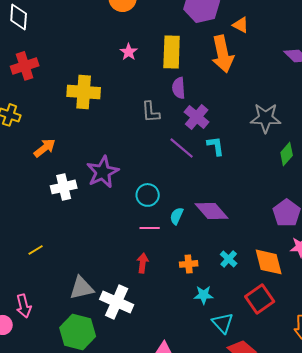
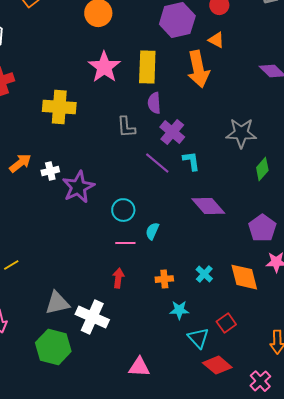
pink star: (129, 52) -> (104, 67), size x1.8
white cross: (64, 187) -> (50, 171), moved, size x0.7
purple diamond: (212, 211) -> (208, 206), moved
red square: (260, 299) -> (226, 323), moved, size x0.7

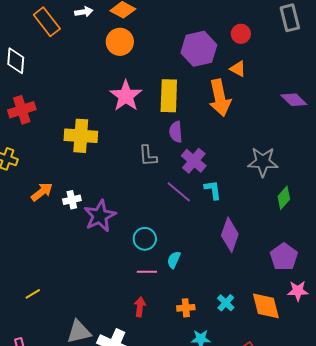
purple diamond: (208, 206) -> (230, 235), turned 60

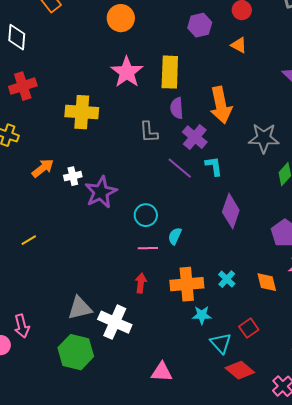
purple hexagon: (199, 49) -> (200, 25), size x0.7
orange arrow: (220, 98) -> (221, 105), moved
yellow line: (33, 294) -> (29, 240), moved
orange diamond: (266, 306) -> (267, 282), size x0.7
orange cross: (186, 308) -> (187, 284), size x1.8

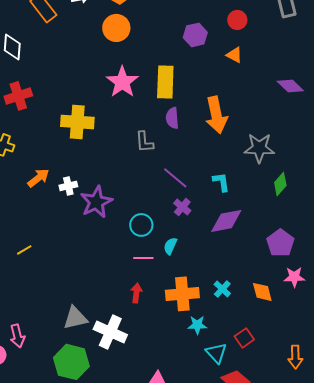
purple cross: (195, 137) -> (182, 207), moved, size x0.7
cyan L-shape: (214, 166) -> (221, 182), moved
purple diamond: (231, 211) -> (226, 221), turned 60

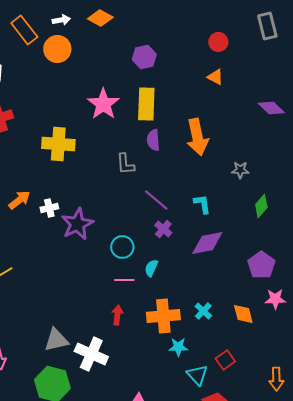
orange circle: (116, 28) -> (57, 49), moved
purple hexagon: (195, 35) -> (144, 57), moved
gray star: (259, 148) -> (240, 170), size x0.6

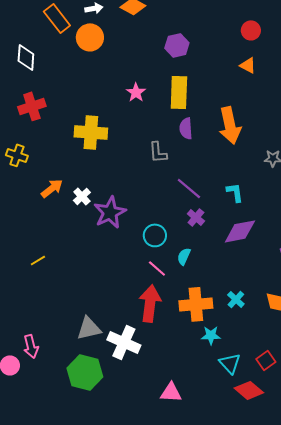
pink star: (103, 104) -> (136, 92), size x0.6
white cross: (49, 208) -> (82, 196), turned -30
pink line: (124, 280) -> (157, 268), turned 42
red arrow: (117, 315) -> (150, 303), size x1.8
red square: (225, 360) -> (266, 360), moved

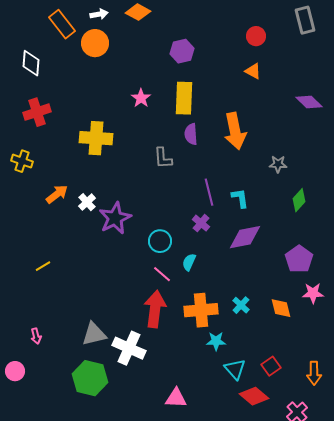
purple line: (189, 188) -> (209, 192), moved, turned 36
pink arrow: (31, 346) -> (36, 336), moved, size x0.7

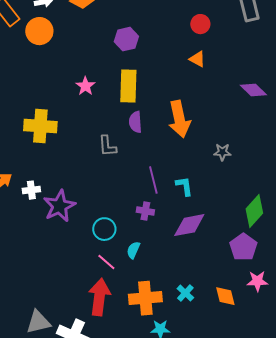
green diamond: (299, 200) -> (254, 211), moved, size x1.4
white cross: (87, 202) -> (31, 190), turned 36
purple cross: (201, 223) -> (145, 211), turned -30

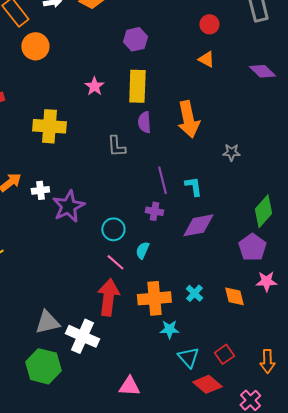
orange circle: (39, 31) -> (35, 46), moved
purple diamond: (253, 90) -> (262, 71), moved

